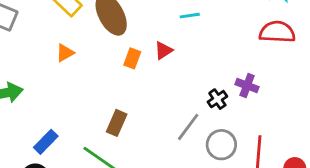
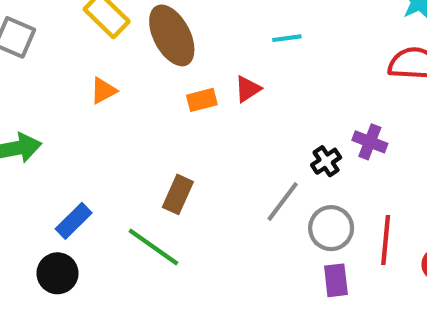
orange rectangle: (132, 58) -> (202, 100), turned 54

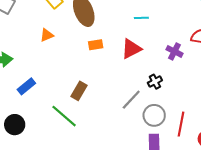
red triangle: (248, 89) -> (131, 49), moved, size x1.5
purple cross: (370, 142) -> (174, 51), moved
blue rectangle: (74, 221) -> (26, 86), moved

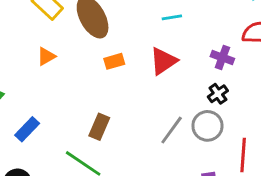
black cross: (155, 82) -> (218, 94), moved
gray circle: (154, 115) -> (207, 126), moved

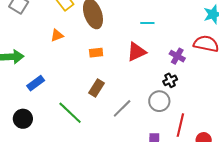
orange rectangle: (114, 61) -> (96, 53), moved
brown rectangle: (99, 127) -> (96, 88), moved
gray line: (172, 130) -> (122, 108), moved

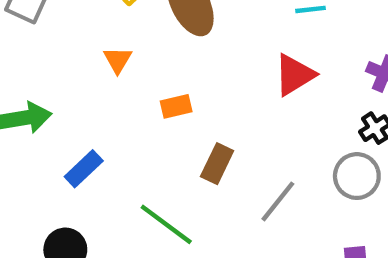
orange triangle: (57, 35) -> (118, 60), turned -32
orange rectangle: (96, 53) -> (176, 106), moved

